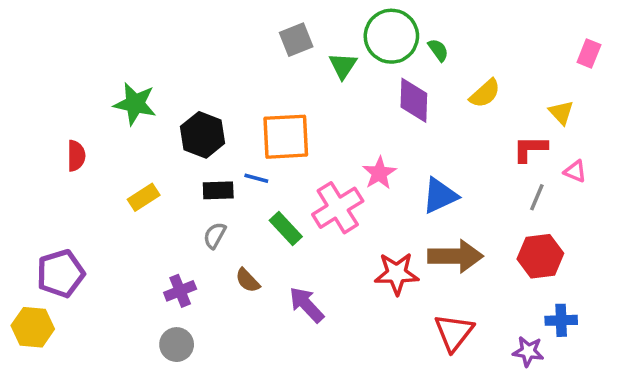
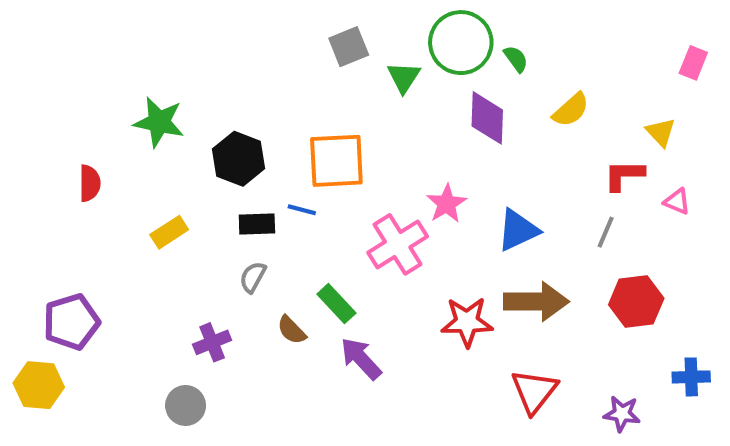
gray line: (537, 197) -> (606, 232), moved
green rectangle: (286, 228) -> (336, 304), moved
blue cross: (561, 320) -> (691, 377), moved
gray circle: (177, 345) -> (186, 405), moved

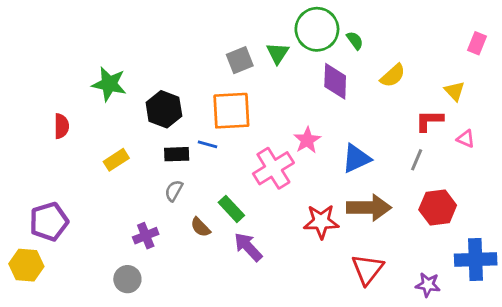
gray square: (349, 47) -> (240, 60), moved
blue cross: (691, 377) -> (476, 259), size x1.6

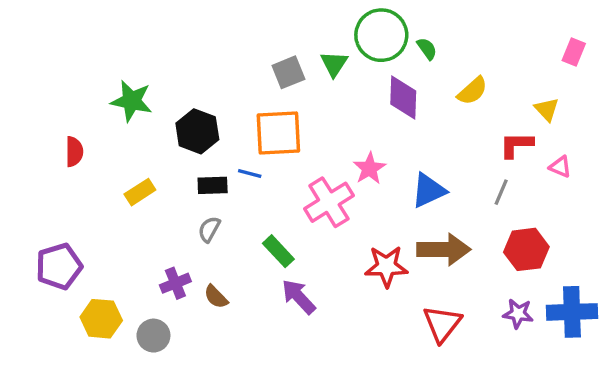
brown semicircle: (200, 227) -> (216, 297), moved
yellow hexagon: (26, 265) -> (101, 319), moved
purple star: (428, 285) -> (518, 314), moved

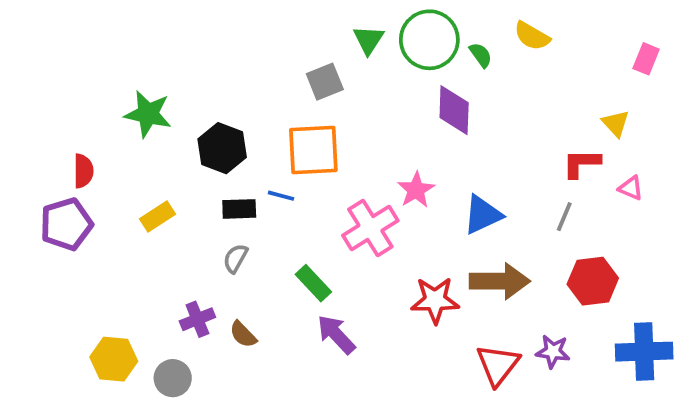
green triangle: (334, 64) -> (368, 40), moved
yellow semicircle: (472, 91) -> (532, 36), moved, turned 72
purple pentagon: (59, 266) -> (66, 224), moved
purple star: (518, 314) -> (553, 352), moved

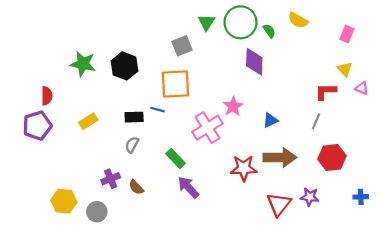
pink rectangle: (646, 59) -> (347, 34), moved
black hexagon: (222, 148) -> (125, 66), moved
pink triangle: (631, 188) -> (362, 88), moved
blue triangle: (483, 215) -> (270, 120), size x0.7
blue cross: (644, 352) -> (361, 197), size x0.5

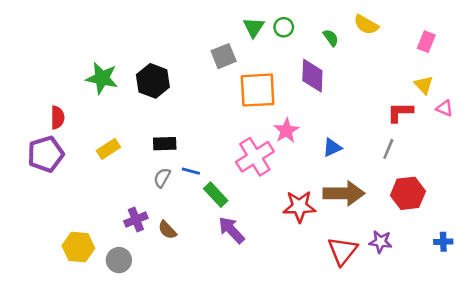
green circle: (241, 22) -> (284, 27), moved, size x0.5
orange square: (176, 84) -> (258, 90), moved
blue line: (157, 110) -> (191, 171), moved

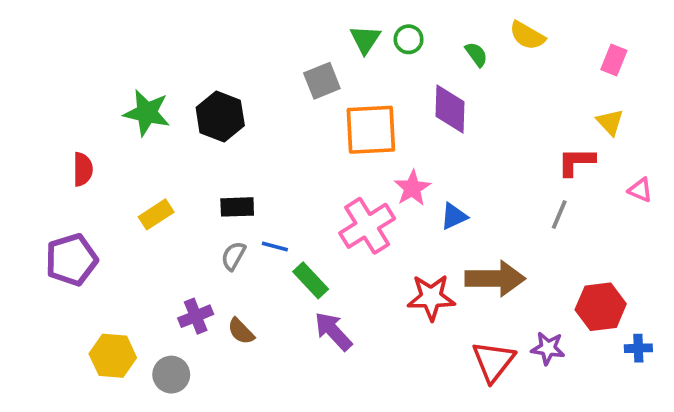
pink triangle: (445, 108) -> (640, 190), moved
blue triangle: (332, 148) -> (454, 216), moved
purple pentagon: (46, 154) -> (71, 260), moved
red hexagon: (408, 193) -> (601, 307), moved

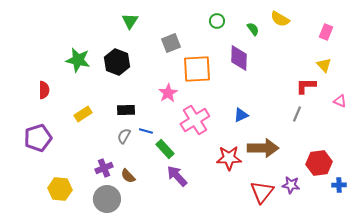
green triangle: (365, 39) -> (130, 21), moved
pink star: (412, 188) -> (168, 93), moved
gray circle: (171, 375) -> (107, 199), moved, size x1.4

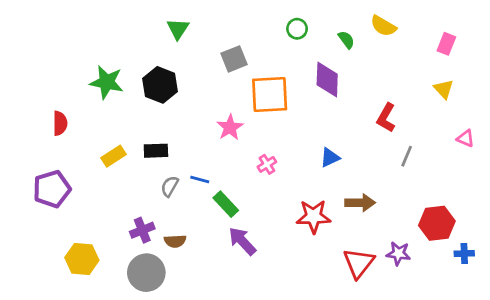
red L-shape: (306, 86) -> (386, 118), moved, turned -60
black rectangle: (126, 110) -> (156, 151), moved
pink cross: (195, 120) -> (267, 164), size x0.5
brown arrow: (263, 148) -> (360, 203), size x0.7
brown semicircle: (128, 176) -> (175, 241), turned -49

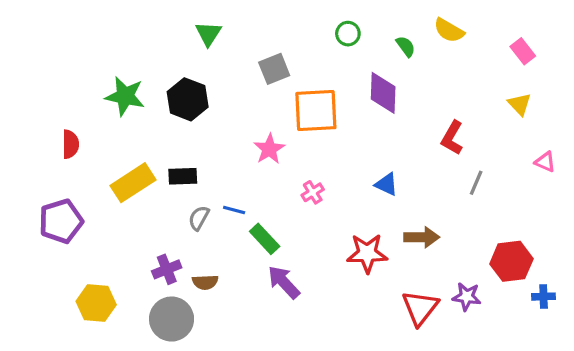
pink rectangle: (446, 44) -> (523, 51), turned -60
yellow rectangle: (113, 156) -> (133, 183), size x1.5
blue triangle: (330, 158) -> (386, 184), turned 50

